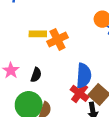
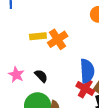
black semicircle: (36, 75) -> (41, 76), turned -56

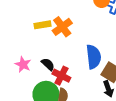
red cross: (85, 89) -> (61, 76), moved

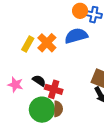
yellow rectangle: (43, 25) -> (28, 44), turned -42
blue semicircle: (94, 57) -> (76, 36), moved, turned -90

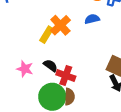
blue semicircle: (76, 36) -> (92, 19), size x0.6
yellow rectangle: (28, 44) -> (46, 35), moved

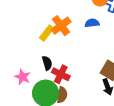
black semicircle: (50, 66) -> (47, 63), turned 32
pink star: (25, 69) -> (23, 77), moved

